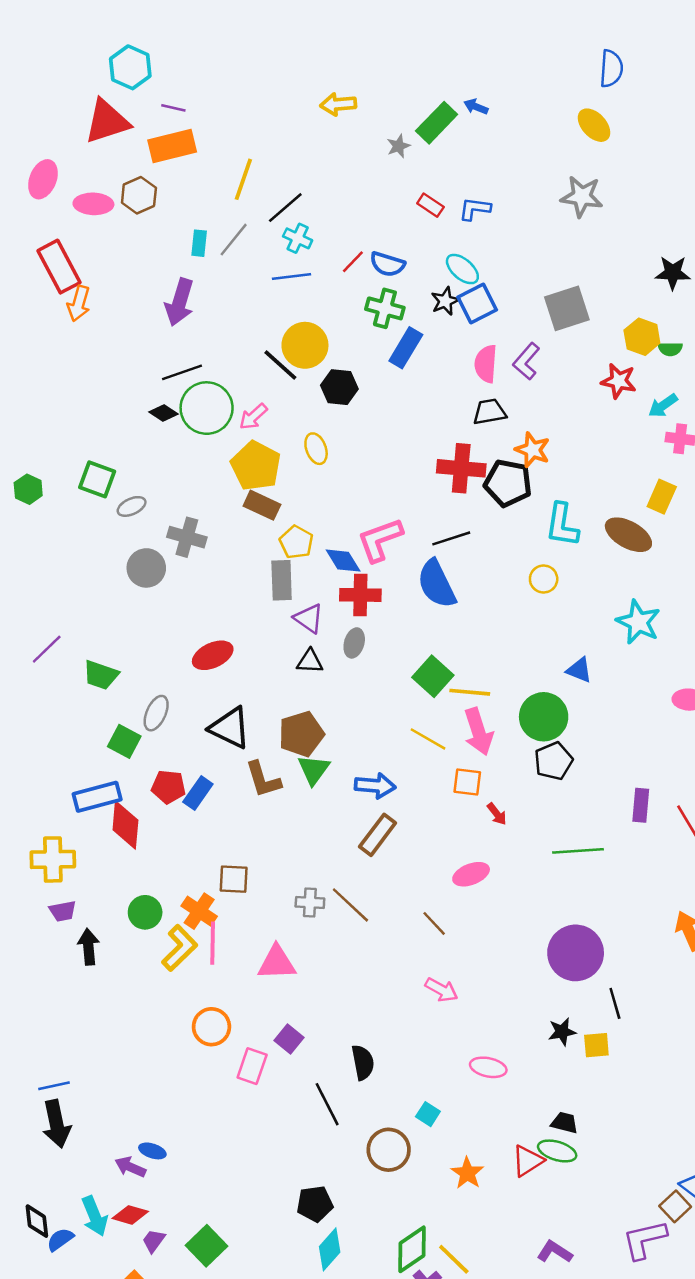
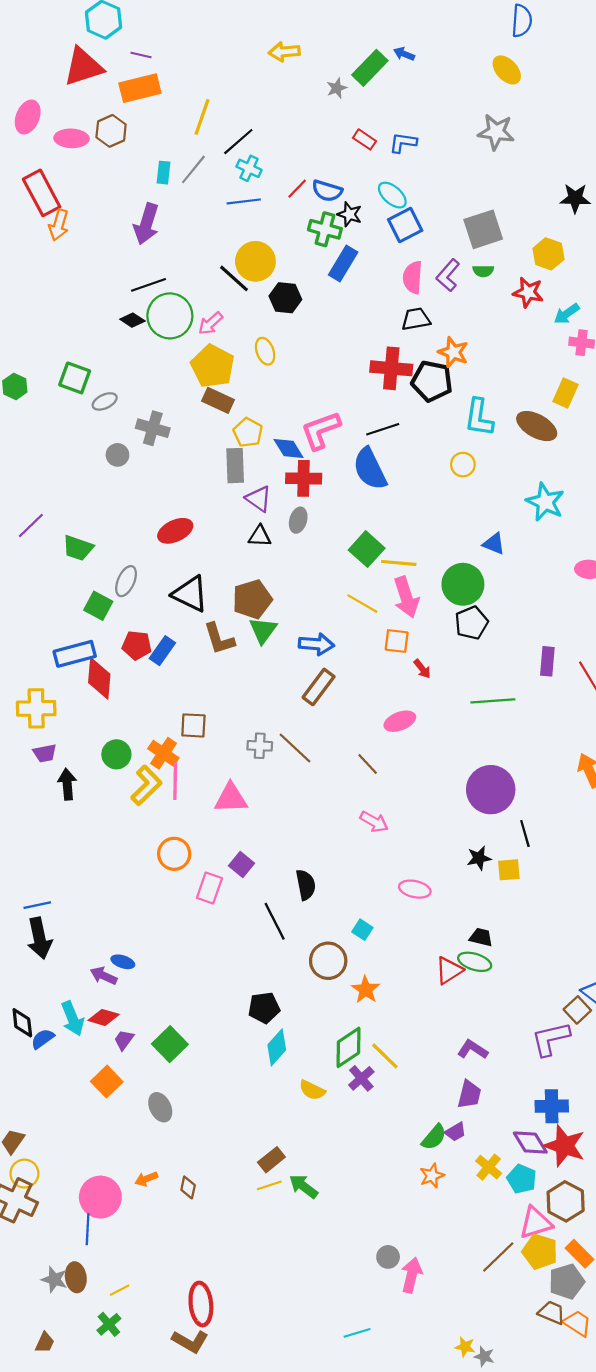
black star: (445, 301) -> (350, 214), moved, turned -30
green semicircle: (670, 349) -> (483, 271), moved
gray circle: (146, 568) -> (117, 455), size x0.7
orange star: (467, 1173) -> (366, 990), moved

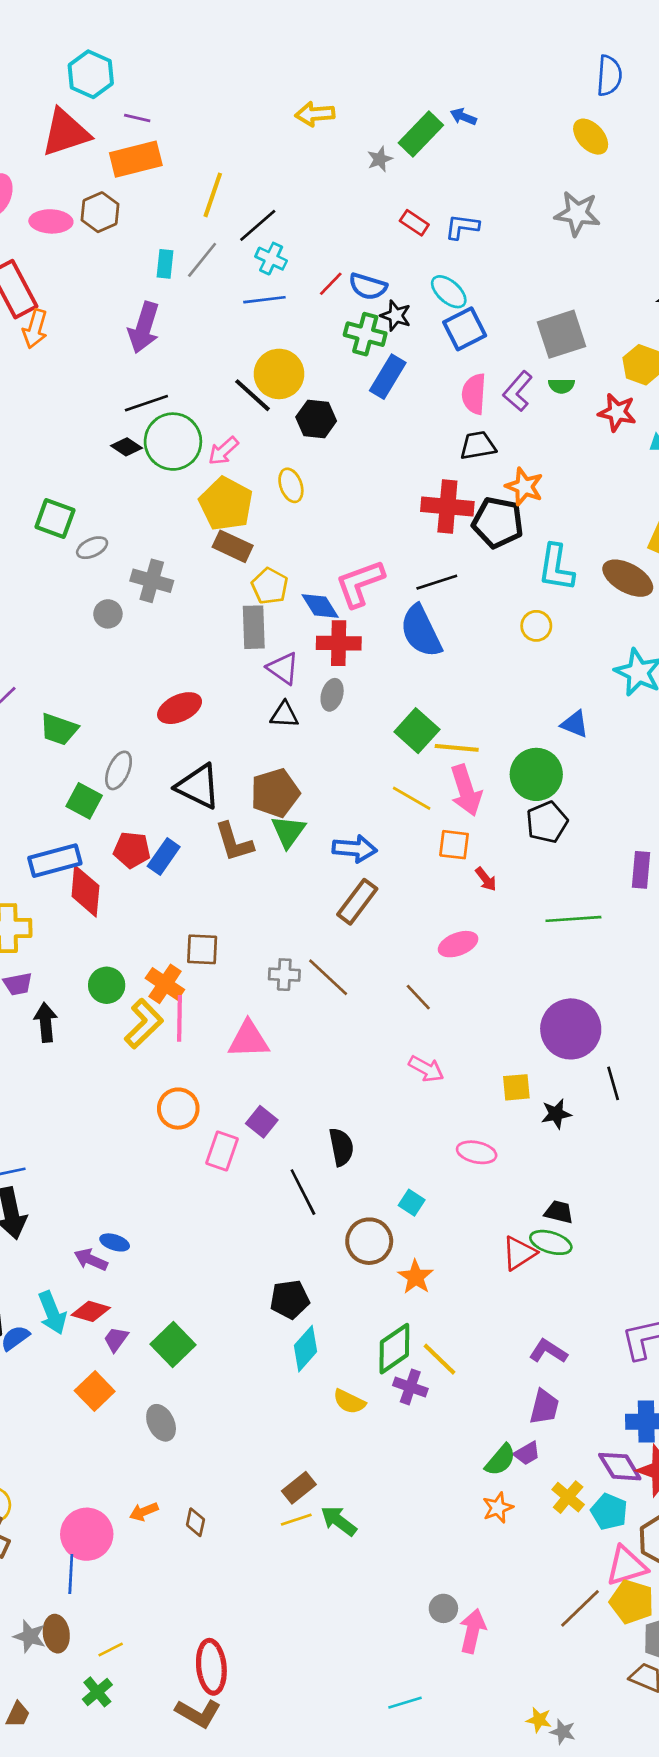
yellow square: (509, 870) -> (516, 1087), moved
purple cross: (361, 1078) -> (410, 1387), turned -30

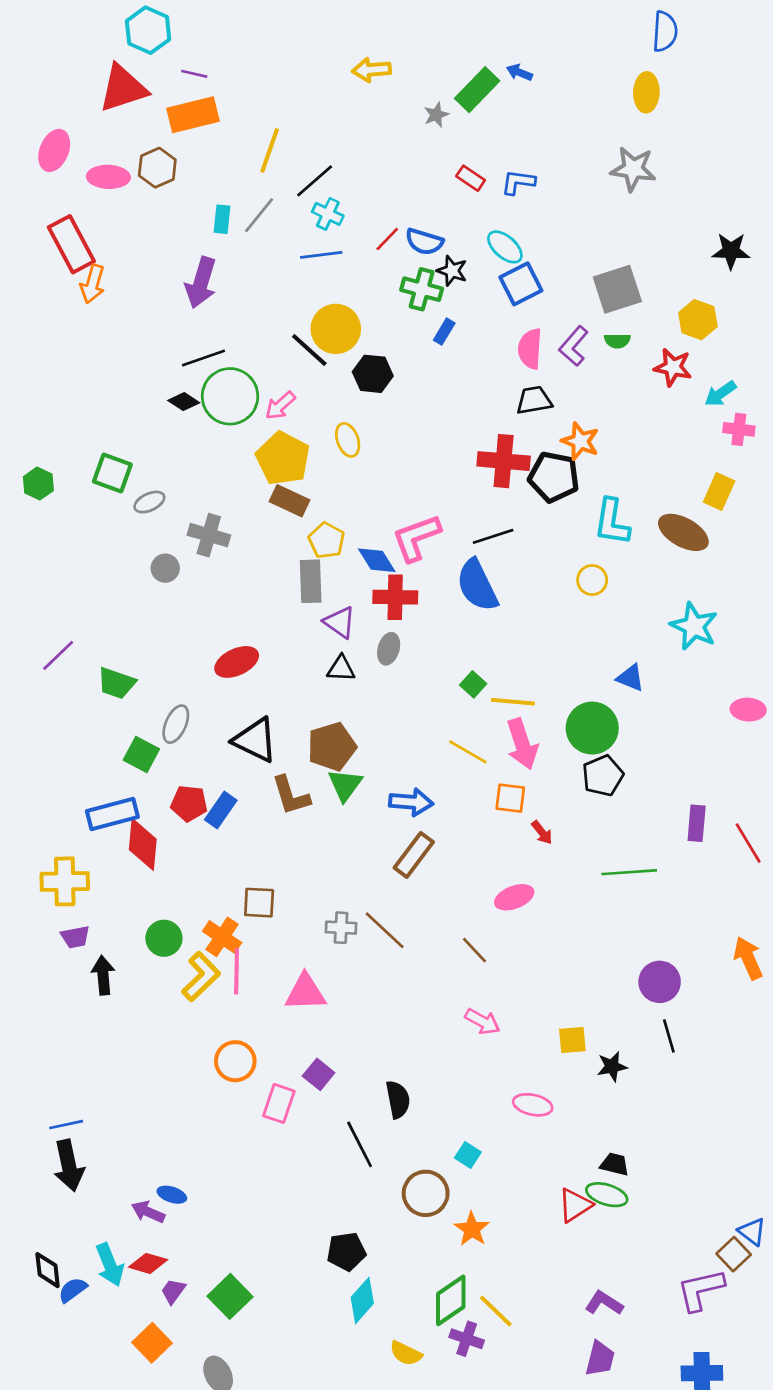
yellow ellipse: (591, 137) -> (646, 92), turned 45
blue rectangle: (388, 377) -> (444, 332), size x0.6
green square: (417, 731) -> (473, 684), size x0.6
purple circle: (571, 1029) -> (660, 982), moved, size x0.7

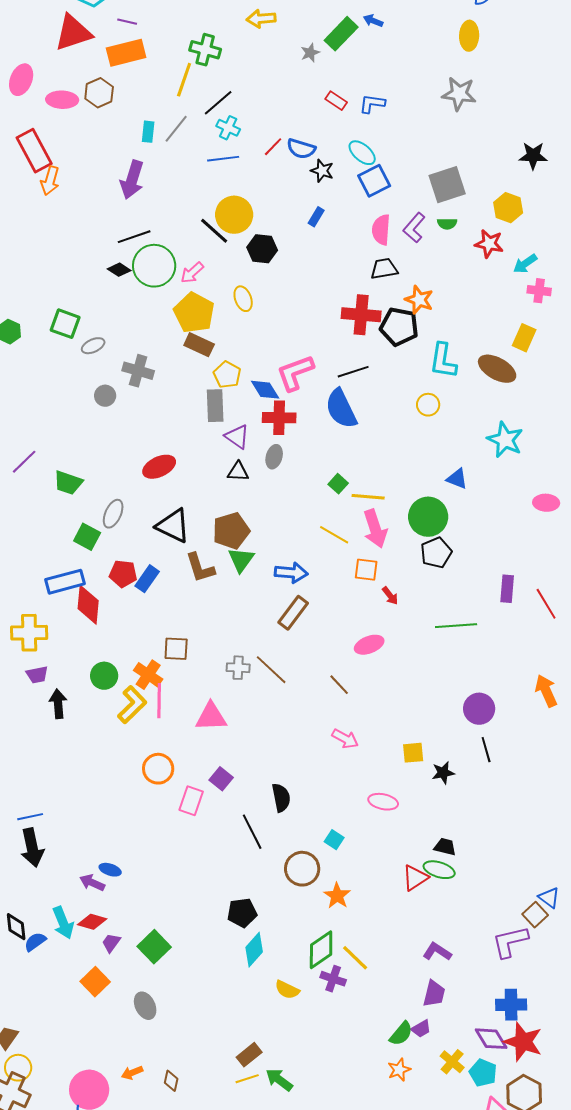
green cross: (422, 289) -> (205, 50), moved

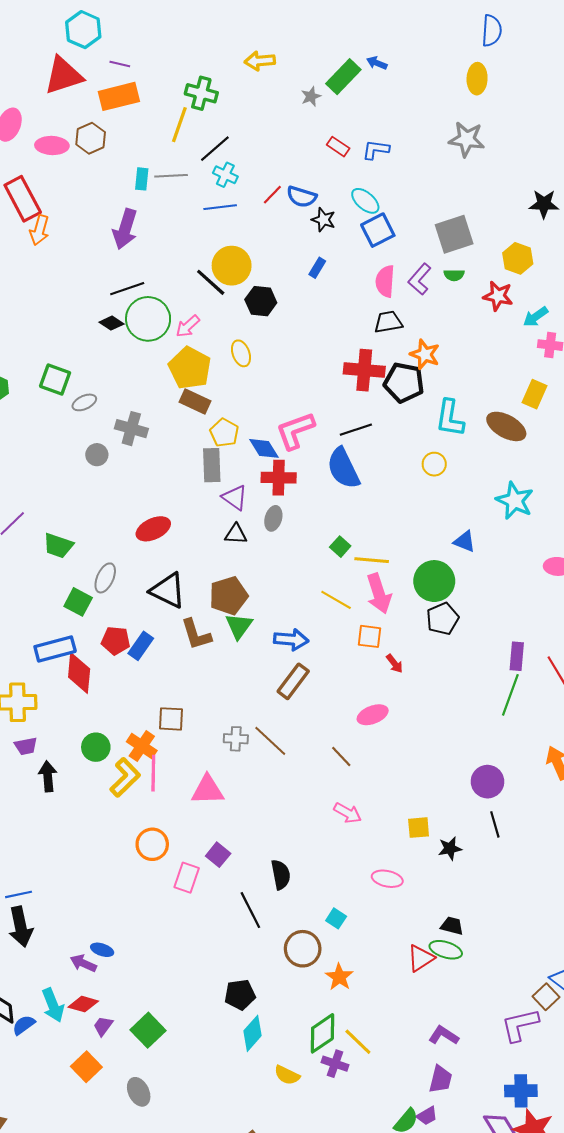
gray line: (176, 129) -> (171, 176), turned 48
green line: (456, 626) -> (510, 695), moved, turned -66

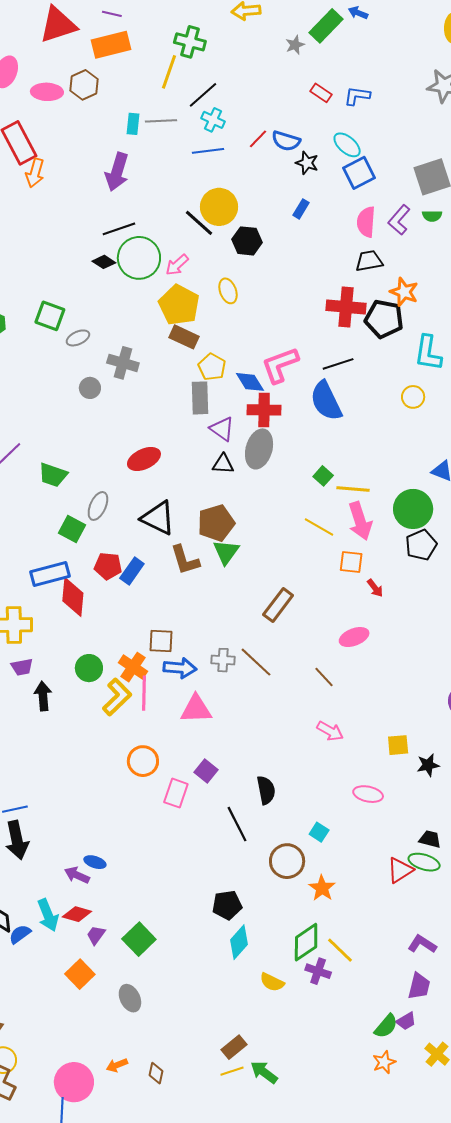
gray ellipse: (273, 518) -> (259, 449), size x1.6
blue arrow: (291, 640) -> (180, 668), moved

